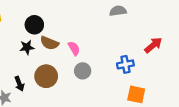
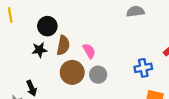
brown semicircle: (49, 43) -> (63, 45), turned -102
brown circle: (46, 76) -> (72, 72), moved

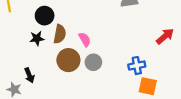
blue cross: (143, 68) -> (137, 66), moved

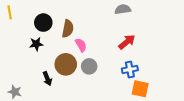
brown semicircle: (60, 34) -> (68, 29), moved
red arrow: (165, 36) -> (127, 42), moved
black arrow: (29, 75) -> (47, 79), moved

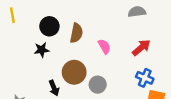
pink semicircle: (81, 45) -> (104, 46), moved
gray circle: (89, 66) -> (98, 85), moved
blue cross: (130, 69) -> (145, 78), turned 35

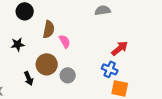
black circle: (49, 26) -> (25, 11), moved
pink semicircle: (104, 46) -> (65, 41), moved
red arrow: (141, 48) -> (120, 48), moved

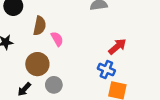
gray circle: (68, 75) -> (54, 85), moved
black arrow: (29, 78) -> (24, 89), moved, turned 64

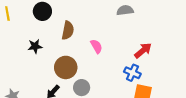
pink semicircle: (57, 39) -> (96, 46), moved

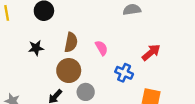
brown semicircle: (68, 30) -> (71, 42), moved
blue cross: (132, 73) -> (124, 73), moved

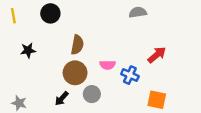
black star: (36, 48) -> (28, 50), moved
pink semicircle: (101, 48) -> (108, 65), moved, turned 120

